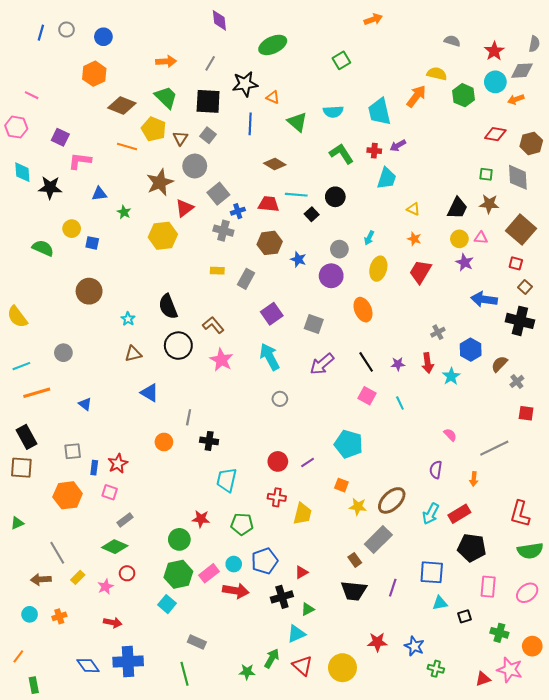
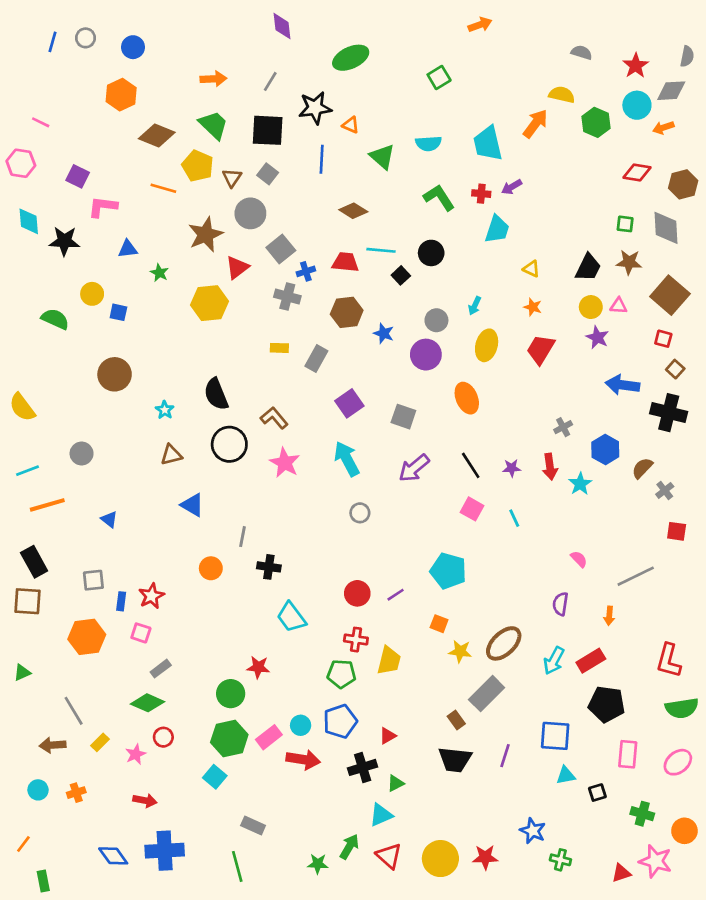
cyan trapezoid: (227, 480) -> (291, 617), turned -50
green pentagon: (242, 524) -> (341, 674), moved
red star: (377, 642) -> (485, 857), moved

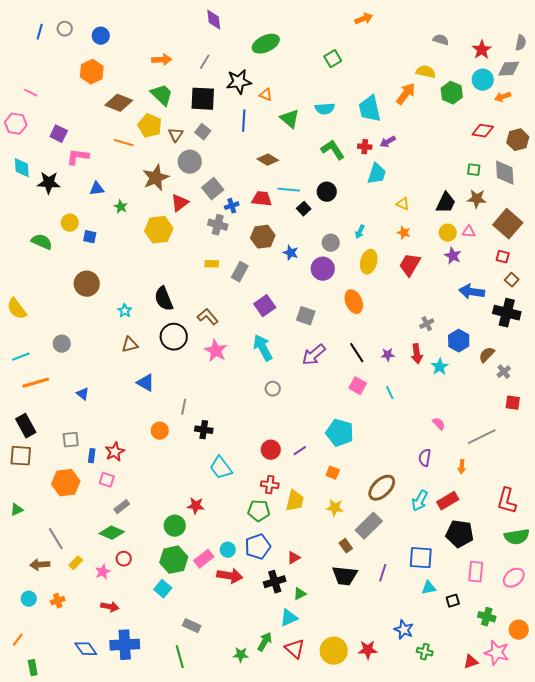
yellow star: (460, 651) -> (335, 508), moved

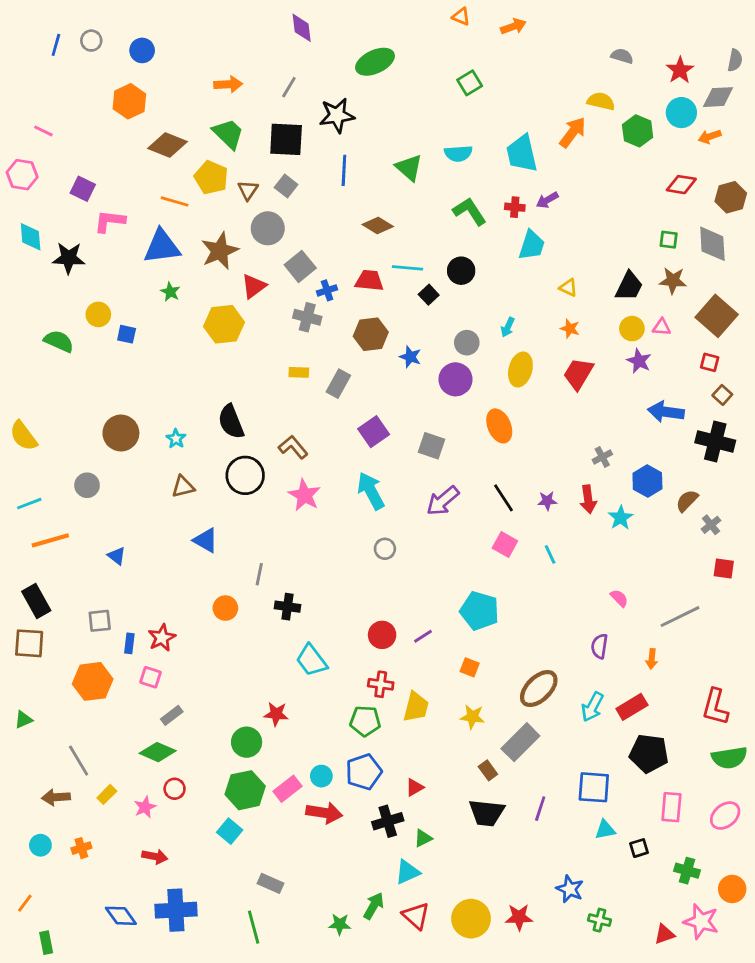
orange triangle: (266, 95) -> (461, 17), moved
blue triangle: (97, 189) -> (162, 247), moved, size x1.8
brown circle: (87, 284) -> (121, 433), moved

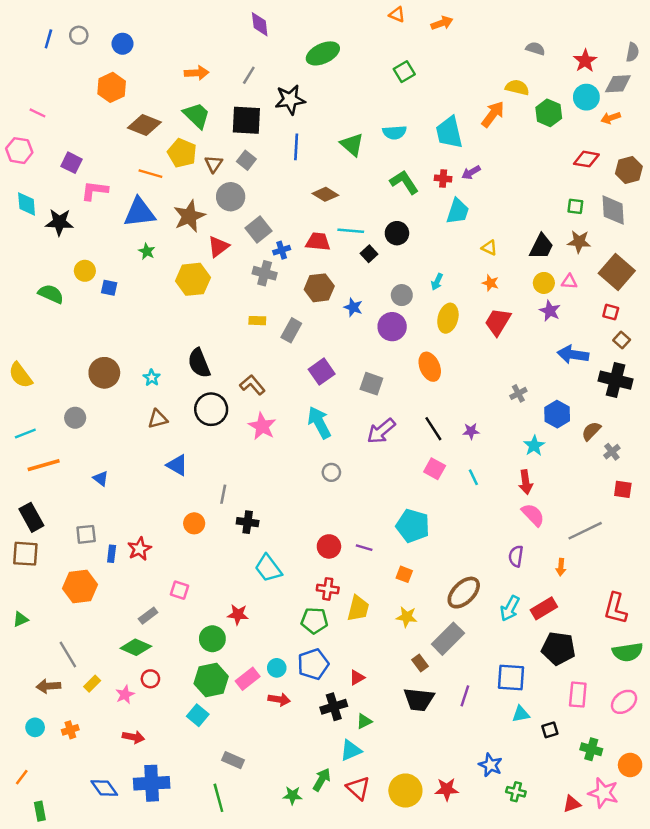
red arrow: (588, 499) -> (526, 482), moved
pink semicircle: (619, 598) -> (533, 515), size x1.5
purple line: (423, 636) -> (364, 548), turned 49
pink square: (151, 677) -> (180, 590), moved
red arrow: (324, 813) -> (279, 699), size x0.7

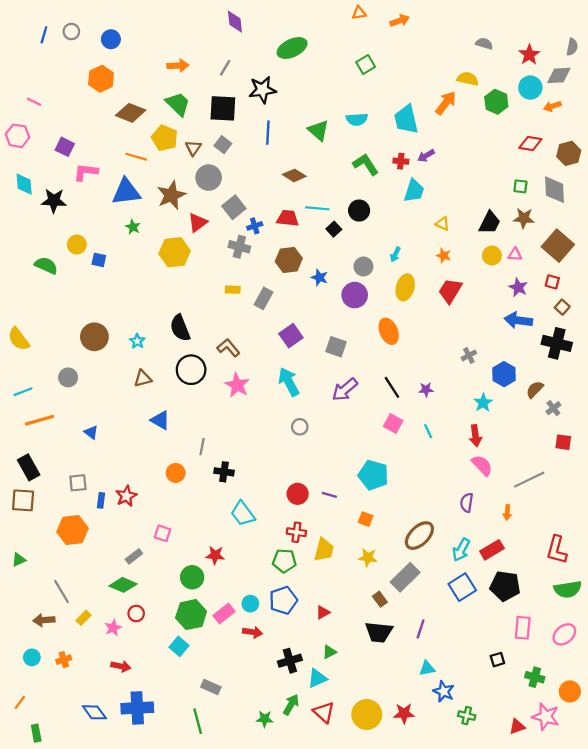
orange triangle: (397, 15) -> (359, 13), turned -32
purple star: (550, 311) -> (518, 287), moved
blue square: (511, 678) -> (462, 587), moved, turned -36
black cross: (334, 707) -> (290, 661), moved
cyan triangle: (521, 714) -> (427, 668), moved

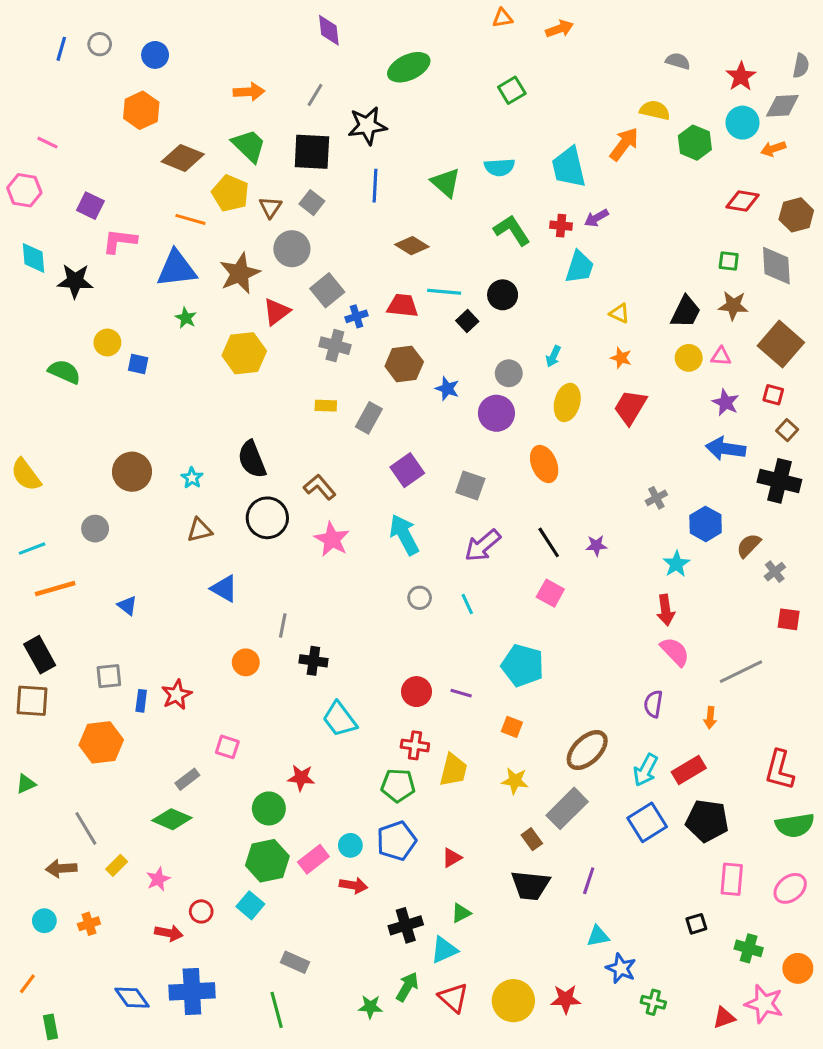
cyan line: (428, 431) -> (467, 604), moved
red circle: (136, 613) -> (201, 911), moved

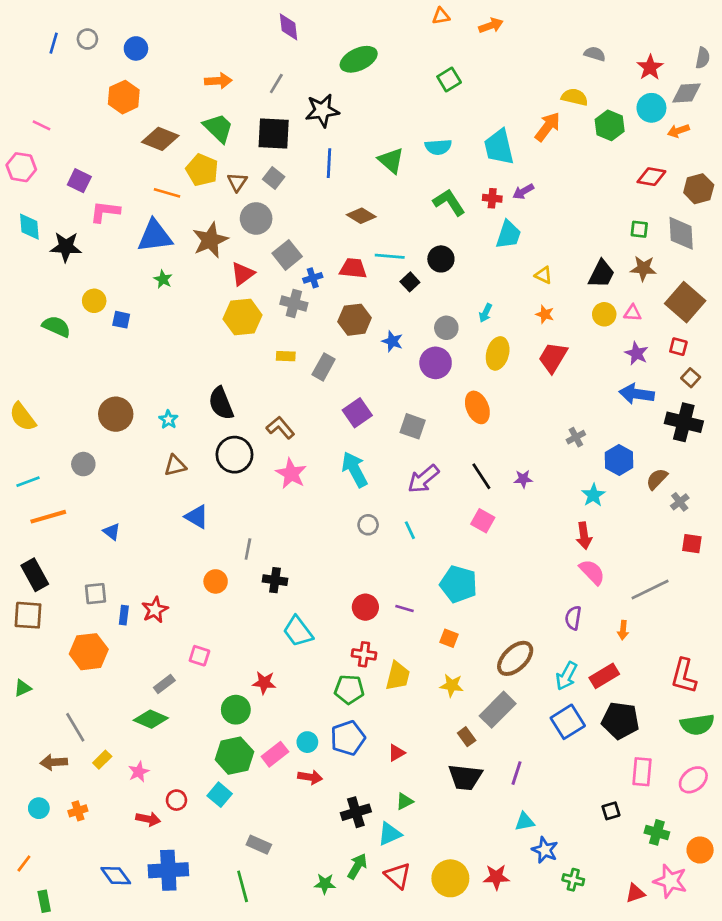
yellow hexagon: (244, 353) -> (243, 317), moved

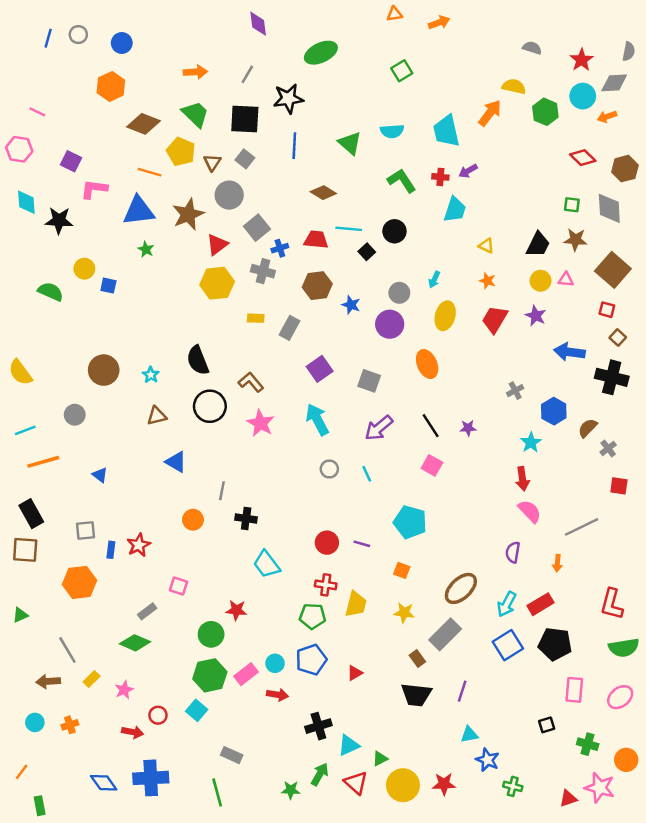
red diamond: (651, 177) -> (583, 158), turned 35
purple star: (637, 353) -> (536, 316), moved
green triangle: (405, 801) -> (380, 759), moved

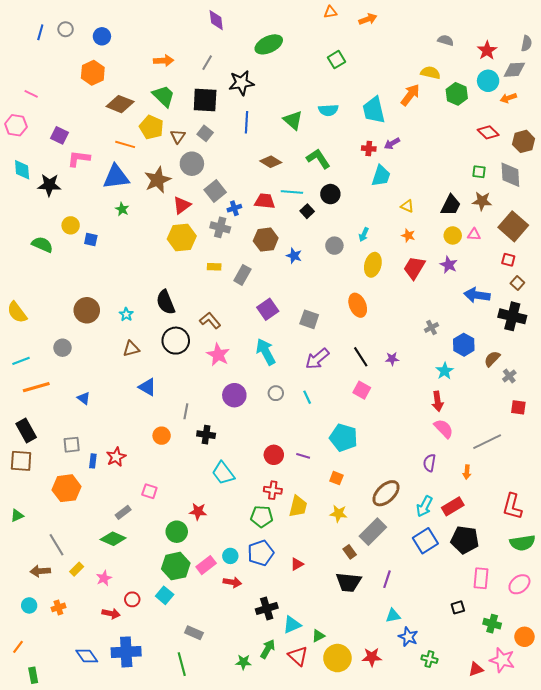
green L-shape: (402, 181) -> (318, 159), moved
purple circle: (390, 324) -> (234, 395), moved

